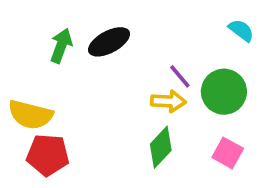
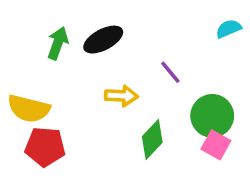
cyan semicircle: (241, 30) -> (229, 29), turned -60
green circle: (224, 92) -> (212, 116), moved
yellow arrow: (168, 101) -> (121, 96), moved

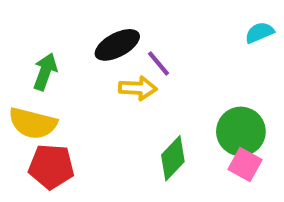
green arrow: (58, 43) -> (45, 72), moved
purple line: (170, 72) -> (158, 63), moved
yellow arrow: (121, 96) -> (138, 88), moved

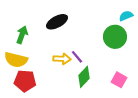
purple line: (158, 63) -> (77, 57), moved
yellow arrow: (138, 88) -> (62, 59), moved
green circle: (241, 131) -> (115, 37), moved

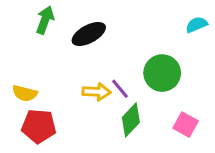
green arrow: (22, 35) -> (45, 20), moved
green circle: (115, 37) -> (162, 73), moved
yellow semicircle: (16, 60) -> (25, 93), size x0.7

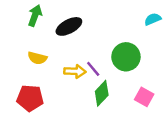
yellow semicircle: (25, 93) -> (37, 58), moved

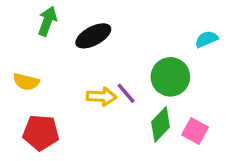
cyan semicircle: (153, 19) -> (206, 39), moved
yellow semicircle: (37, 58) -> (26, 82), moved
green diamond: (102, 93) -> (161, 124), moved

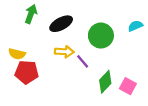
green circle: (170, 77) -> (101, 36), moved
yellow arrow: (102, 97) -> (64, 52), moved
red pentagon: (41, 133) -> (27, 72), moved

